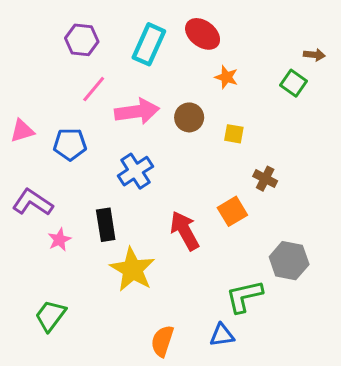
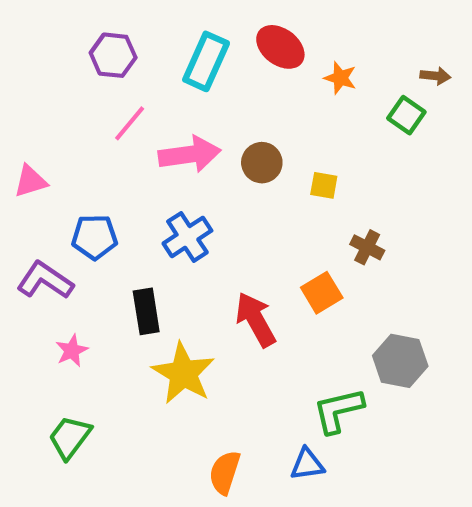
orange star: (226, 77) -> (340, 78), moved
blue pentagon: (70, 144) -> (95, 237), moved
pink star: (59, 240) -> (72, 351), moved

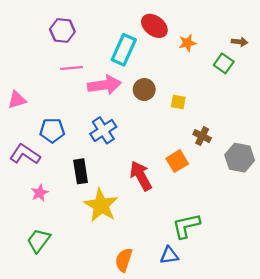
cyan rectangle: (206, 61) -> (124, 50), moved
orange star: (340, 78) -> (187, 43), turned -30
pink line: (130, 123) -> (71, 68), turned 45
gray hexagon: (400, 361) -> (240, 158), moved

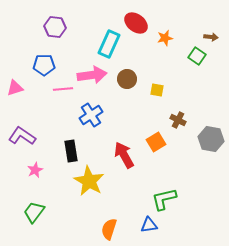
pink line: (71, 68) -> (63, 89), moved
blue pentagon: (52, 130) -> (44, 65), moved

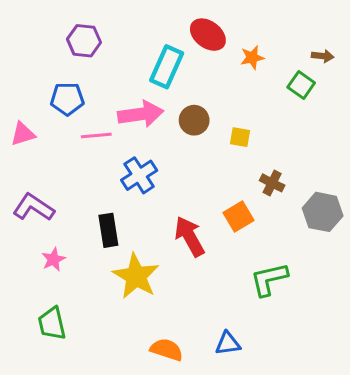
green L-shape: (164, 199) -> (269, 279), moved
green trapezoid: (34, 212) -> (52, 324), turned -50
orange semicircle: (109, 229) -> (167, 350), turned 90

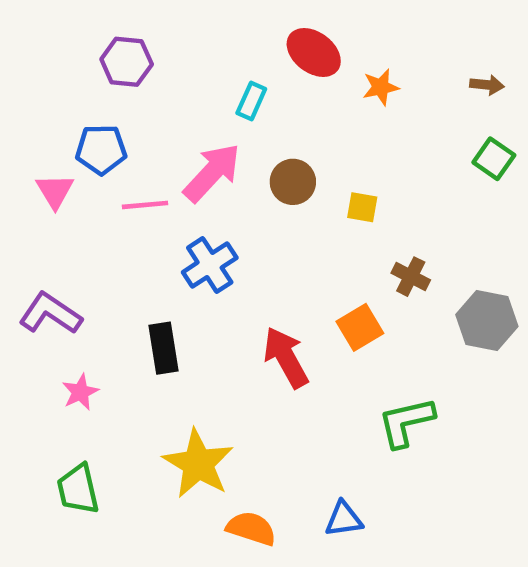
cyan rectangle: (167, 67) -> (251, 101), size x0.6
green square: (301, 85) -> (494, 159), moved
pink arrow: (141, 114) -> (212, 173), turned -39
pink triangle: (23, 134) -> (55, 191), moved, turned -44
yellow star: (136, 276) -> (198, 464), moved

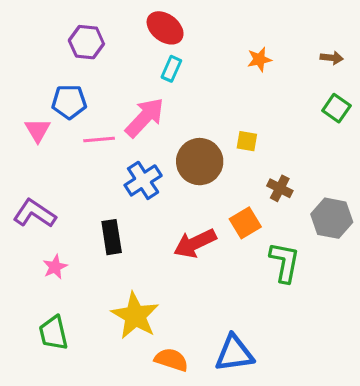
red ellipse: (314, 52) -> (165, 28), moved
brown circle: (293, 182) -> (200, 162), moved, size x1.5
red arrow: (286, 357) -> (195, 243), turned -87
green L-shape: (406, 422) -> (285, 262), moved, turned 114
blue triangle: (344, 519) -> (234, 353), size x1.5

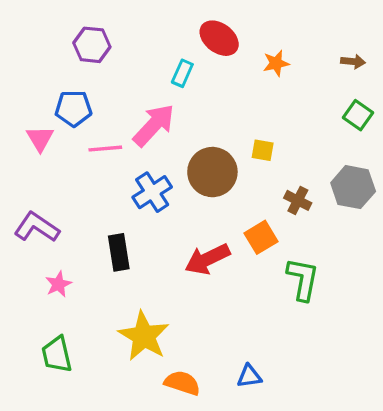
red ellipse: (165, 28) -> (219, 38), moved
gray hexagon: (332, 218) -> (353, 187), moved
blue triangle: (234, 353) -> (249, 376), size x0.6

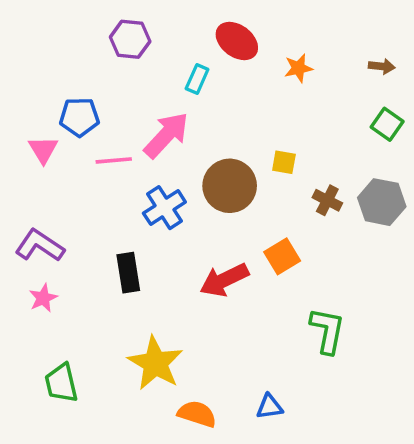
purple hexagon: (92, 45) -> (130, 39), moved
brown cross: (298, 200) -> (327, 200), moved
green L-shape: (303, 279) -> (327, 331), moved
pink star: (58, 284) -> (43, 298), moved

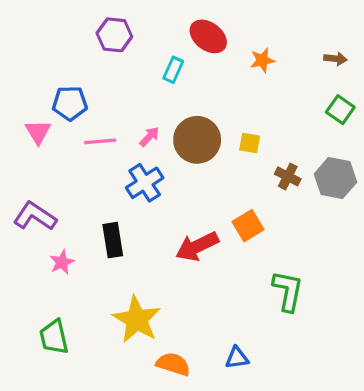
pink arrow: (166, 135) -> (149, 137), moved, size x0.5
brown circle: (230, 186) -> (197, 140), moved
pink star: (43, 298) -> (62, 262), moved

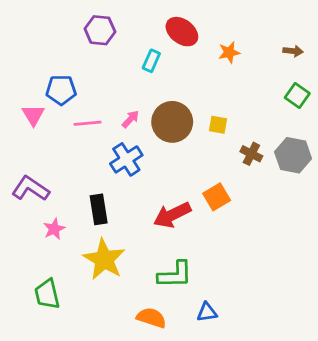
green L-shape: (288, 291) -> (175, 275), moved, turned 78
yellow star: (137, 320) -> (104, 259), moved

